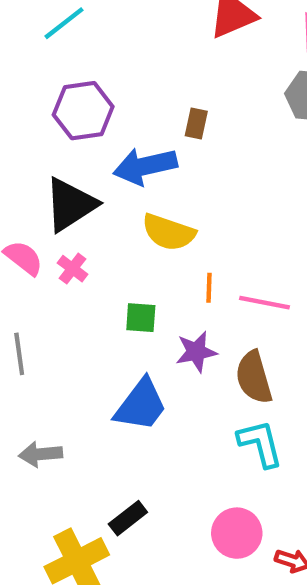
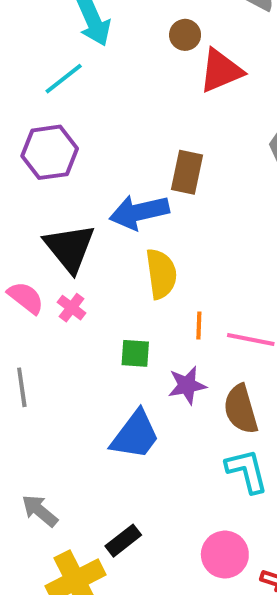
purple hexagon: (83, 111) -> (50, 152), moved
brown rectangle: (196, 123) -> (187, 172), size x1.5
black triangle: (70, 205) -> (70, 248), turned -36
yellow semicircle: (168, 232) -> (161, 274), turned -117
gray arrow: (40, 454) -> (40, 511), moved, turned 45

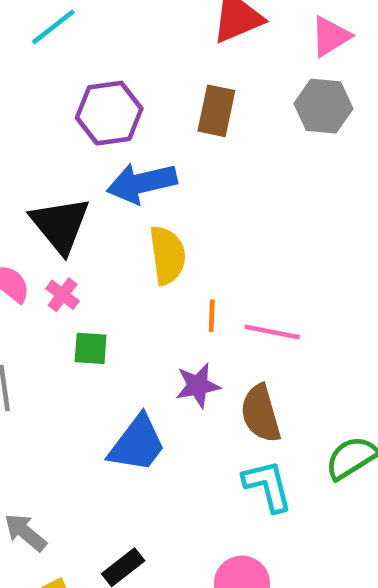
purple hexagon: (50, 152) -> (109, 113), moved
brown rectangle: (187, 172) -> (216, 111), moved
green square: (135, 353) -> (91, 348), moved

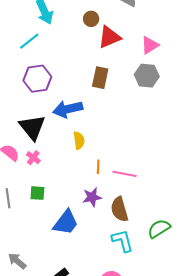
purple hexagon: (109, 113) -> (37, 79), moved
yellow semicircle: (167, 255) -> (79, 140), size x0.7
green square: (91, 348) -> (37, 193), moved

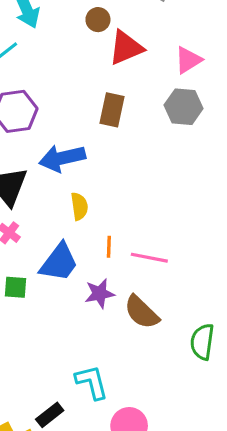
brown semicircle: (119, 209) -> (142, 312), turned -30
blue trapezoid: (66, 222) -> (59, 262), moved
green semicircle: (159, 229) -> (202, 342), turned -50
cyan L-shape: (122, 241) -> (92, 382), moved

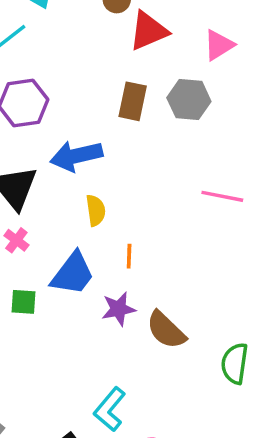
gray hexagon: (184, 107) -> (189, 100), moved
pink line: (149, 258) -> (222, 196), moved
cyan L-shape: (92, 382) -> (110, 409), turned -126

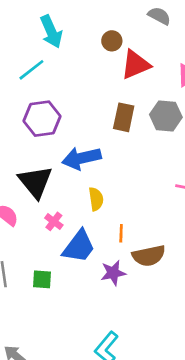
pink cross: (16, 240) -> (54, 221), moved
green square: (23, 302) -> (42, 279), moved
brown semicircle: (166, 330) -> (149, 256), moved, turned -56

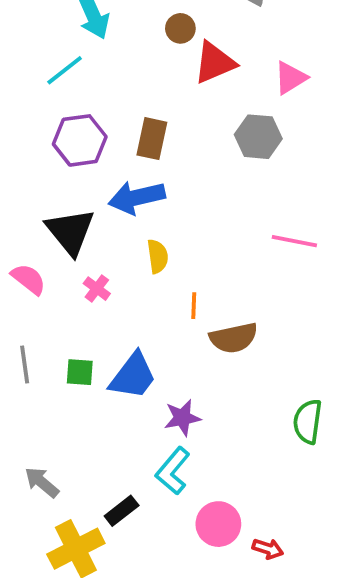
brown rectangle: (124, 117) -> (152, 139), moved
blue trapezoid: (79, 246) -> (133, 376), moved
purple star: (113, 273) -> (182, 418), moved

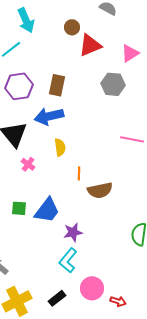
black rectangle: (122, 511) -> (57, 298), moved

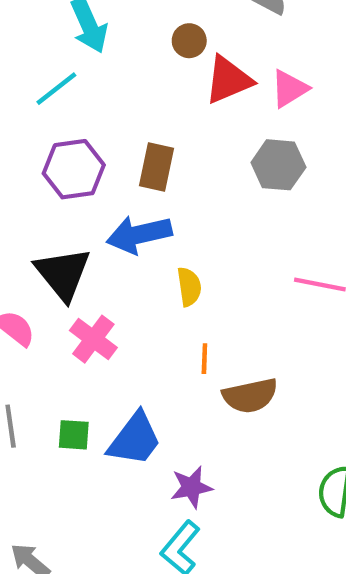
pink triangle: (130, 53) -> (289, 89), moved
yellow semicircle: (60, 147) -> (189, 287), moved
pink cross: (28, 164) -> (93, 339), size x1.5

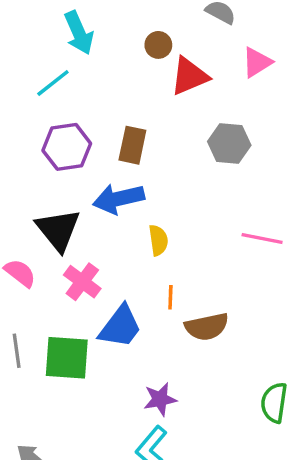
pink triangle: (289, 89) -> (257, 62), moved
green square: (74, 435) -> (67, 358), size x1.8
blue trapezoid: (135, 439) -> (120, 327), moved

